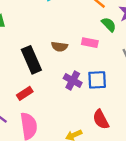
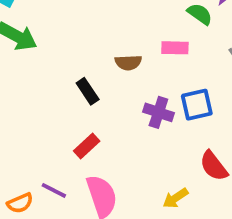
black rectangle: (31, 60) -> (88, 91), size x0.6

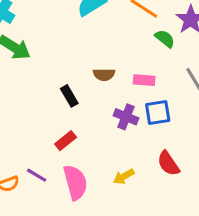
pink rectangle: (175, 48) -> (144, 80), moved
yellow arrow: (175, 198) -> (124, 177), moved

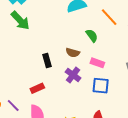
green semicircle: (165, 39) -> (92, 36), moved
purple cross: (126, 117) -> (73, 75), moved

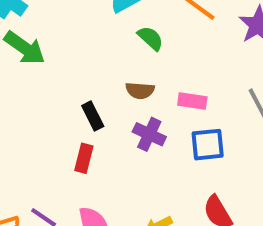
green semicircle: (92, 36) -> (150, 38), moved
red rectangle: (37, 88) -> (84, 158), moved, turned -40

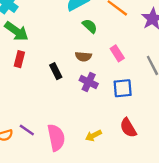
pink rectangle: (192, 101) -> (117, 53), moved, turned 49
red rectangle: (84, 158) -> (19, 59), moved

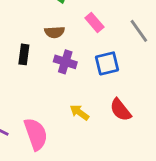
black rectangle: (56, 71) -> (24, 54), turned 42
yellow arrow: (93, 136) -> (79, 112), moved, turned 70

